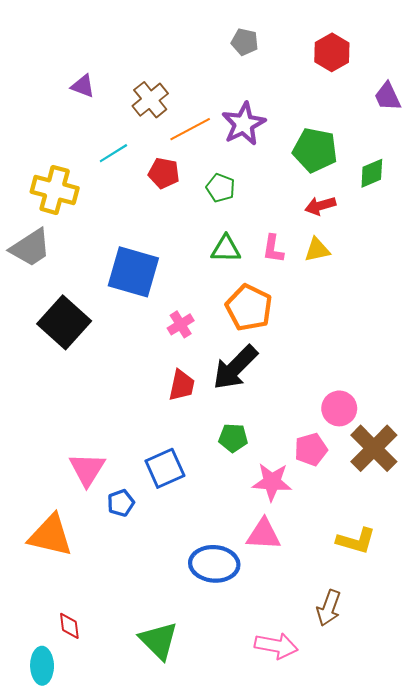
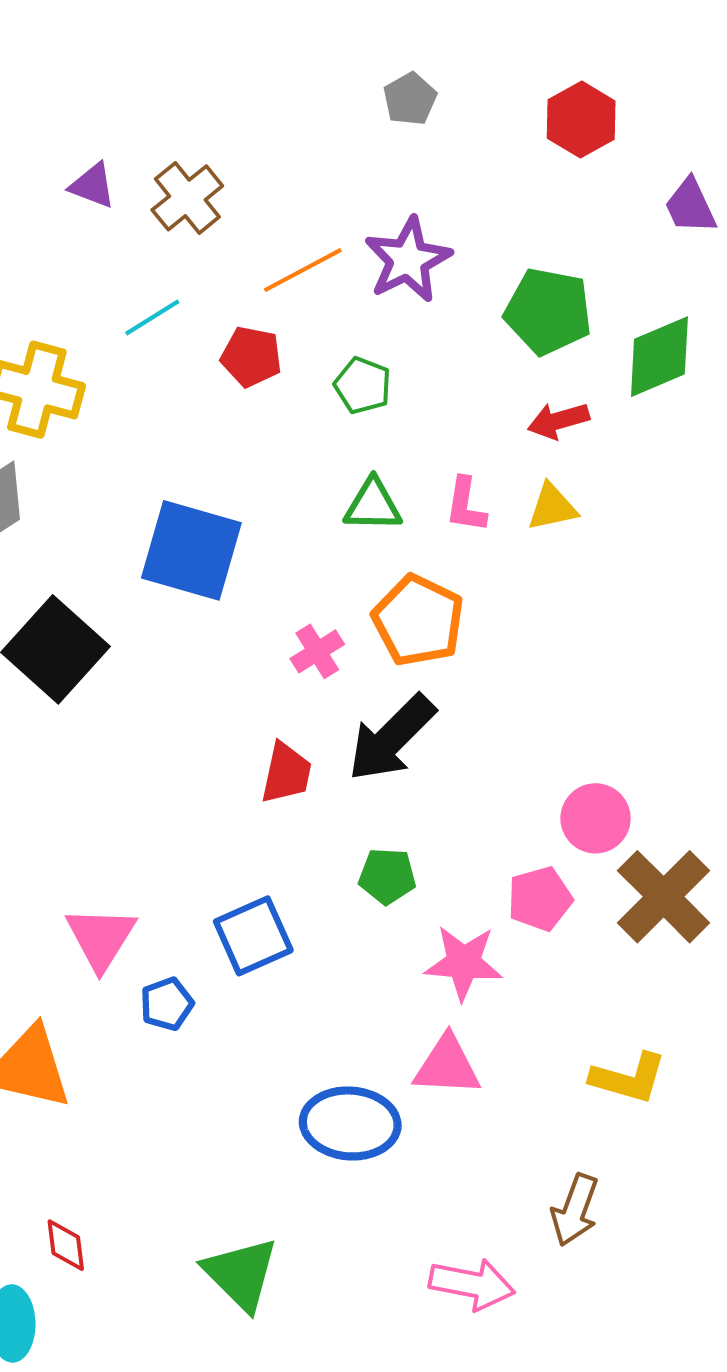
gray pentagon: (245, 42) -> (410, 99), turned 30
brown cross: (150, 100) -> (187, 198), moved
green diamond: (372, 173) -> (659, 357), size x1.4
pink cross: (181, 324) -> (317, 651), moved

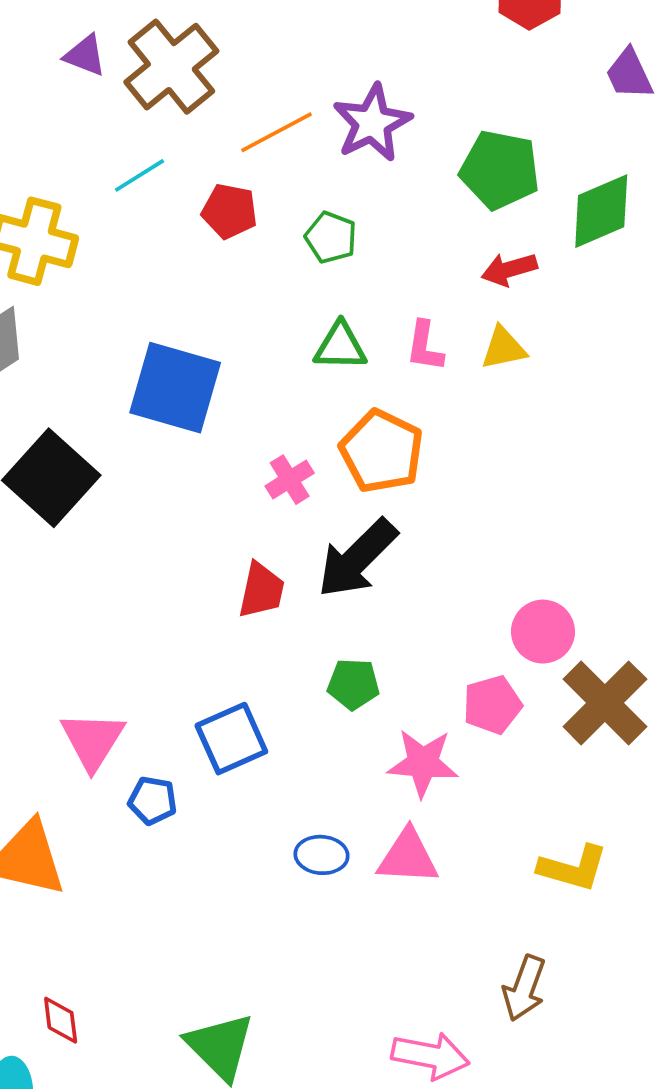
brown cross: (187, 198) -> (171, 67), size x1.4
blue pentagon: (167, 1004) -> (153, 801), turned 30
blue ellipse: (350, 1123) -> (322, 855), moved, size x0.6

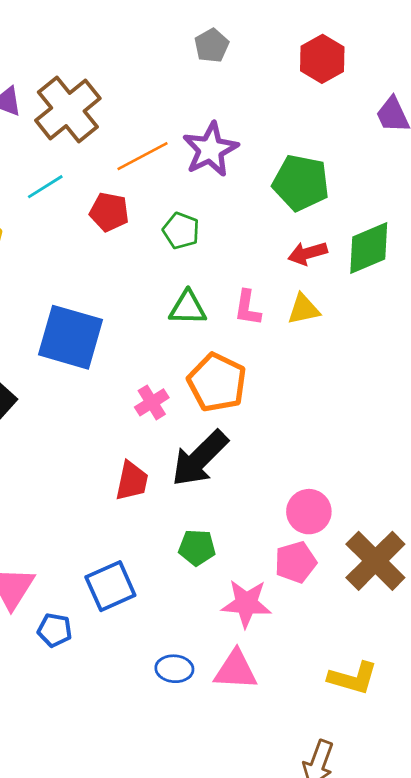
green diamond: (601, 211) -> (369, 248), moved
pink circle: (543, 632) -> (309, 512), moved

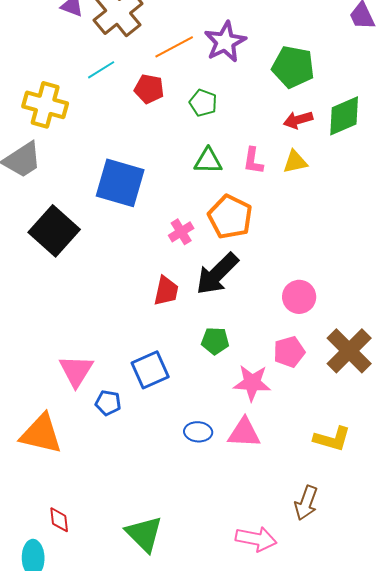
pink circle: (309, 512) -> (299, 297), moved

